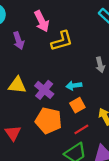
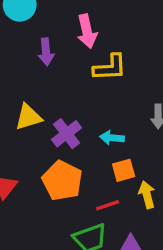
yellow triangle: (17, 85) -> (28, 117), turned -36
orange square: (77, 105) -> (124, 170), moved

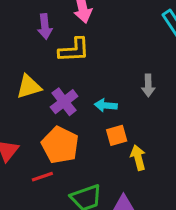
yellow L-shape: (110, 67) -> (74, 50), moved
red line: (108, 205) -> (42, 177), moved

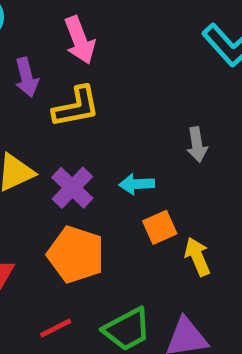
red line: (42, 177) -> (56, 328), moved

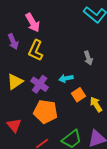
yellow L-shape: (76, 107) -> (36, 50), turned 135

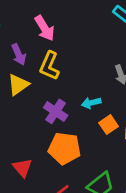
yellow triangle: (15, 82) -> (18, 85), moved

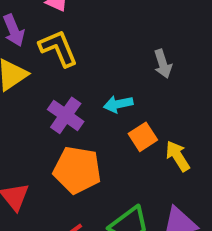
yellow L-shape: (49, 66) -> (58, 48), turned 132

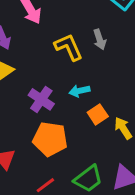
yellow L-shape: (58, 48) -> (69, 47), moved
gray arrow: (163, 64) -> (100, 40), moved

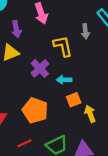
gray arrow: (100, 40) -> (85, 31), moved
purple cross: (41, 99) -> (40, 68), moved

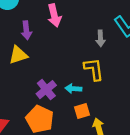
yellow L-shape: (63, 46) -> (94, 69), moved
purple cross: (40, 68) -> (46, 90), moved

